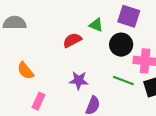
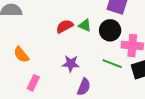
green triangle: (96, 25) -> (85, 25), moved

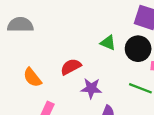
red semicircle: (65, 26) -> (71, 67), moved

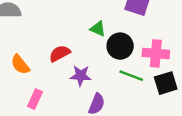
black circle: (138, 49) -> (120, 46), moved

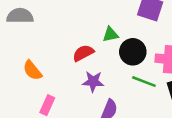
green triangle: (98, 29) -> (110, 34), turned -35
red semicircle: (60, 53) -> (83, 53), moved

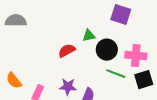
orange semicircle: (32, 70) -> (14, 81), moved
purple star: (93, 82) -> (68, 87), moved

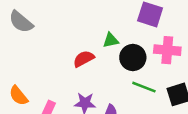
gray semicircle: (16, 21) -> (21, 22), turned -140
pink cross: (136, 56) -> (167, 50), moved

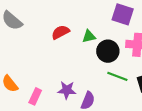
red semicircle: (84, 59) -> (60, 32), moved

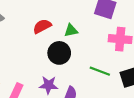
black circle: (108, 51) -> (59, 53), moved

